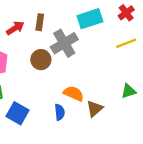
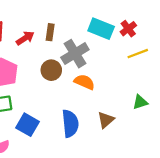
red cross: (126, 13) -> (128, 29), moved
cyan rectangle: (90, 19) -> (101, 29), turned 40
orange semicircle: (74, 93) -> (84, 82), moved
blue semicircle: (60, 112) -> (70, 123), size x1.6

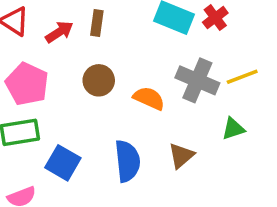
gray cross: (75, 54) -> (197, 80), moved, turned -36
yellow line: (138, 54) -> (242, 77), moved

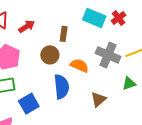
brown rectangle: (97, 23) -> (64, 34), moved
blue semicircle: (127, 161) -> (62, 87), moved
blue square: (63, 163) -> (29, 104), turned 30

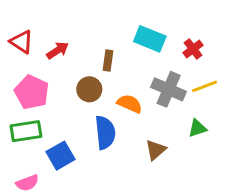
red cross: (119, 18) -> (193, 49), moved

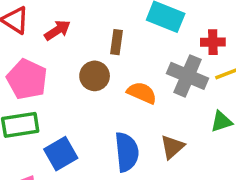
red cross: (193, 49) -> (213, 42), moved, turned 36
blue semicircle: (105, 133) -> (127, 152), moved

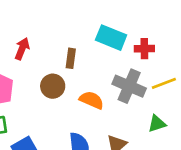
red arrow: (57, 30) -> (22, 49), turned -35
red cross: (213, 42) -> (144, 49), moved

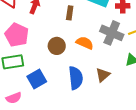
brown circle: (53, 86) -> (57, 46), moved

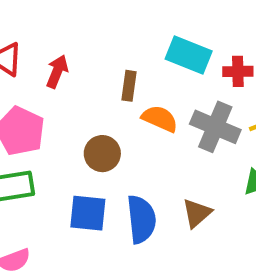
orange semicircle: (85, 43) -> (160, 119), moved
blue square: (37, 79) -> (88, 213), moved, turned 36

